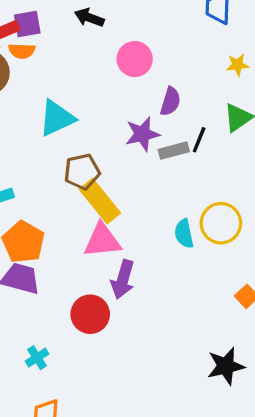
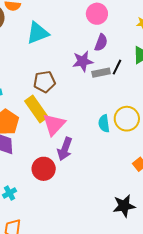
pink circle: (135, 59) -> (97, 14), moved
cyan triangle: (57, 118) -> (38, 33), moved
yellow rectangle: (100, 201) -> (36, 109), moved
pink triangle: (102, 240) -> (54, 124), turned -45

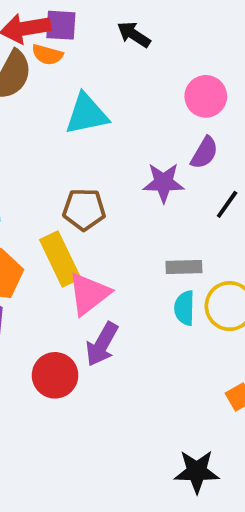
gray rectangle: (101, 73) -> (184, 267), moved

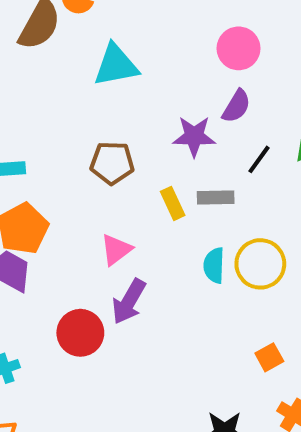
yellow rectangle: (60, 259) -> (173, 203), moved, size x0.6
gray rectangle: (184, 267) -> (216, 197), moved
pink triangle: (89, 294) -> (116, 250), size x0.7

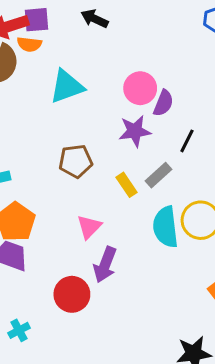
pink circle: (239, 48) -> (140, 88), moved
gray rectangle: (216, 197) -> (159, 175), turned -32
cyan semicircle: (214, 265) -> (166, 227), size x1.5

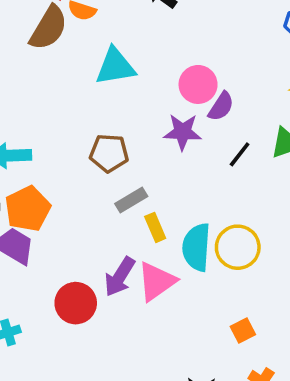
gray rectangle: (159, 175) -> (131, 200), moved
yellow rectangle: (127, 185) -> (155, 227), moved
pink triangle: (89, 227) -> (157, 281), moved, size x1.4

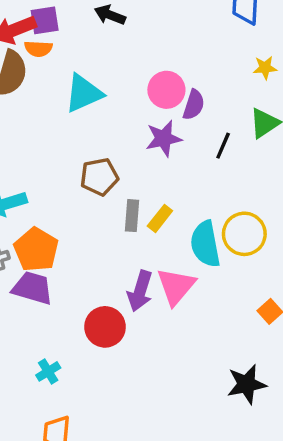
gray rectangle: (131, 200) -> (132, 216), turned -40
yellow rectangle: (155, 227) -> (160, 218), moved, turned 76

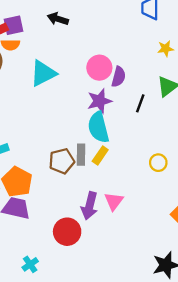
brown pentagon: (99, 177) -> (62, 161), moved
yellow circle: (244, 234) -> (158, 163), size x0.6
cyan semicircle: (205, 244) -> (98, 127), moved
pink triangle: (176, 286) -> (114, 201), size x0.7

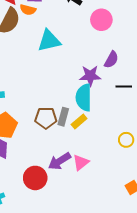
pink circle: (99, 68) -> (101, 20), moved
black line: (140, 103) -> (124, 87), turned 56
purple arrow: (90, 206) -> (59, 161), turned 30

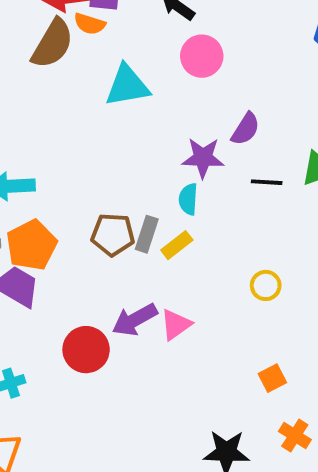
pink circle: (101, 20) -> (202, 56), moved
cyan semicircle: (84, 97) -> (188, 199), size x0.6

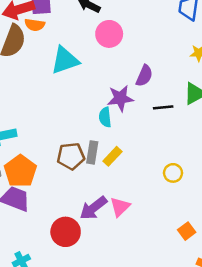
cyan semicircle: (188, 199) -> (105, 117), moved

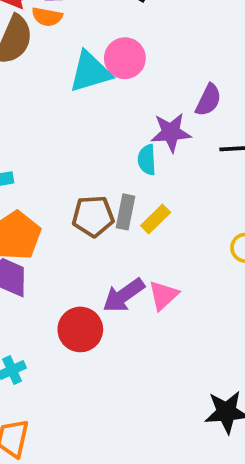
pink circle: (109, 34) -> (125, 58), moved

